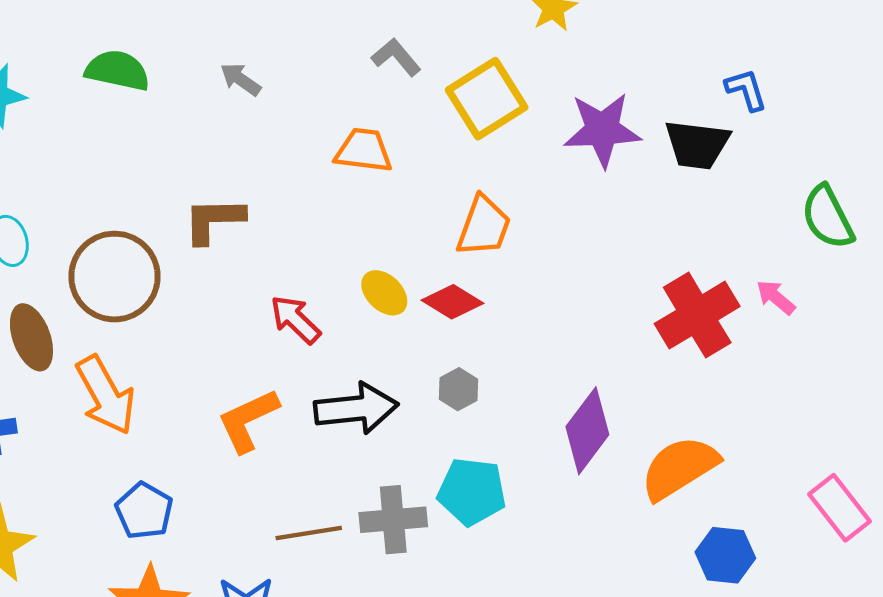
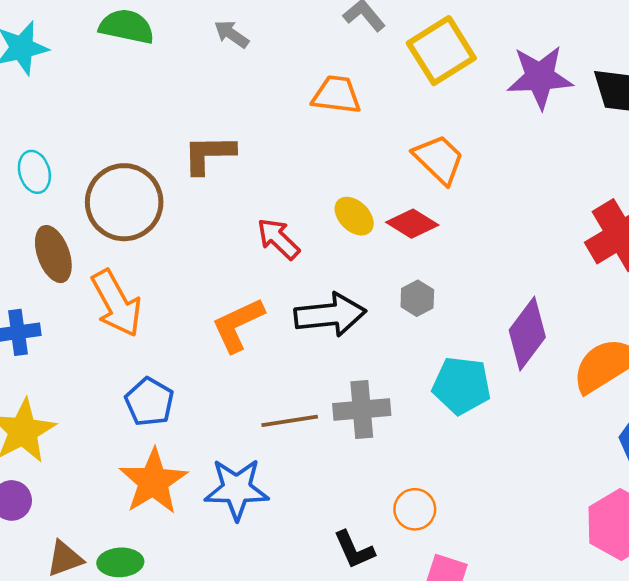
orange trapezoid: (484, 226) -> (439, 159), turned -66
cyan pentagon: (472, 491) -> (462, 385), moved

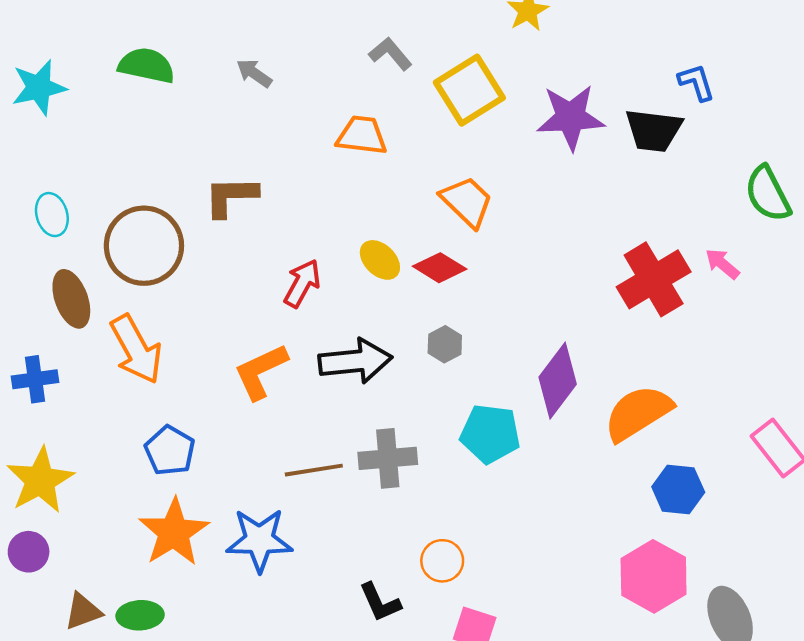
red arrow: (278, 239) -> (302, 283), turned 75

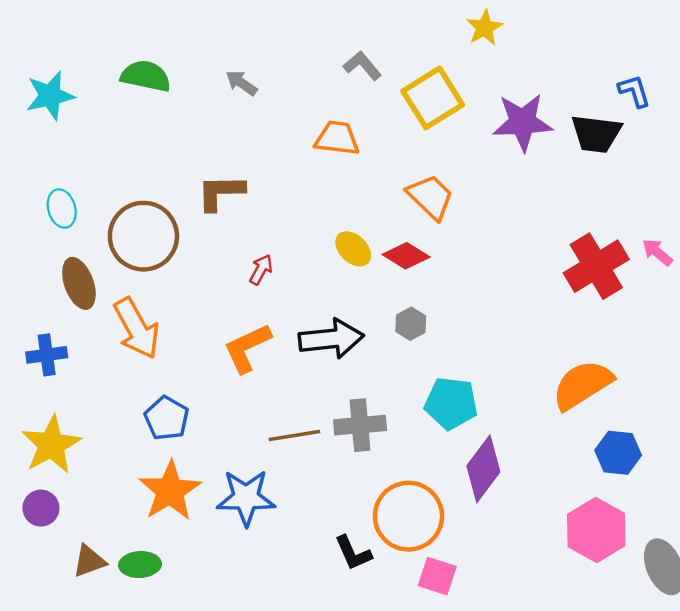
red arrow: (302, 283) -> (261, 270), moved, size x0.7
purple diamond: (558, 381) -> (483, 469), moved
orange circle: (442, 561) -> (408, 516), size x1.8

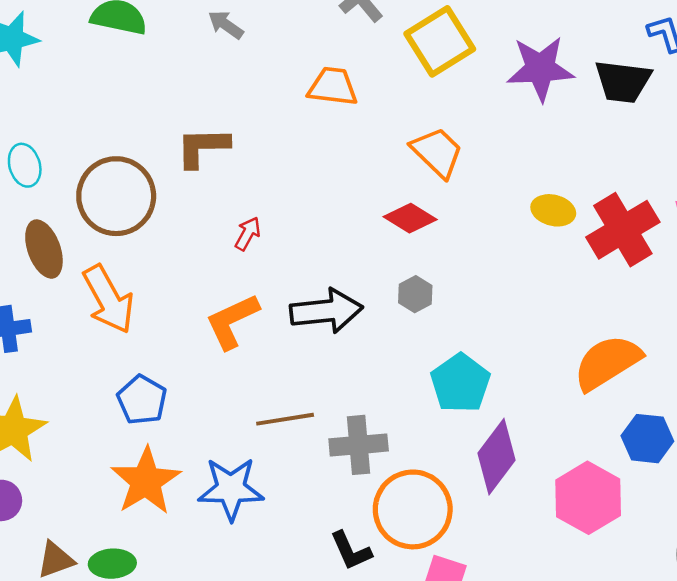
yellow ellipse: (353, 249) -> (553, 210), moved, turned -30
cyan pentagon: (451, 403) -> (460, 383), turned 30
gray cross: (360, 425) -> (359, 445), moved
pink hexagon: (596, 530) -> (588, 498), moved

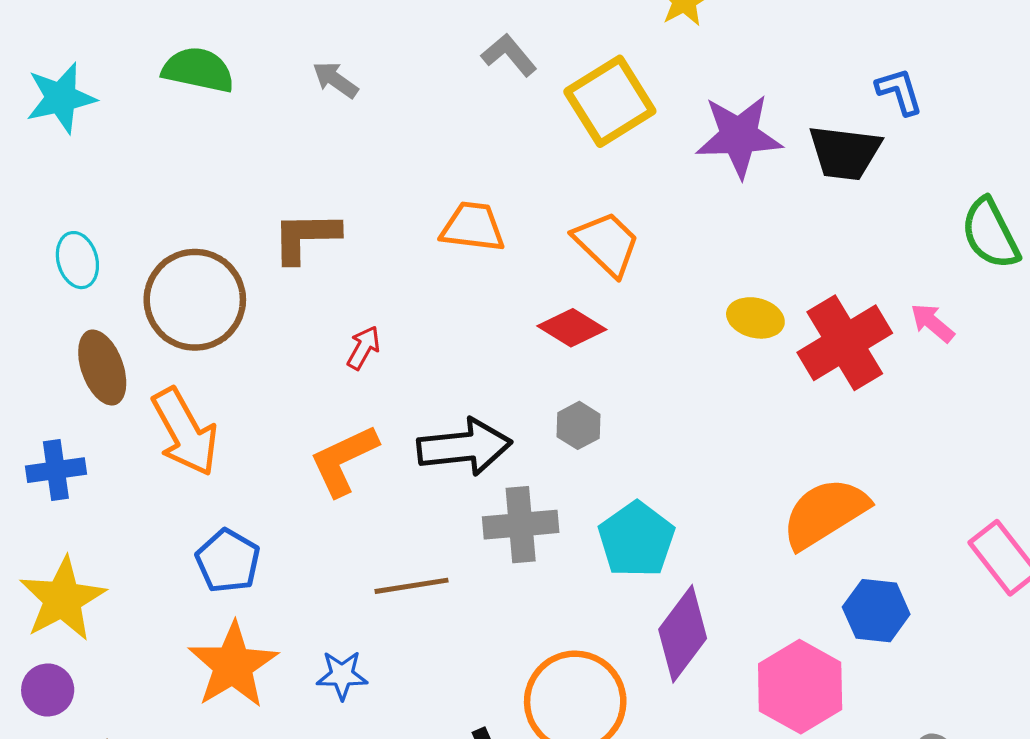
orange trapezoid: (333, 87) -> (473, 227), moved
gray cross: (359, 445) -> (521, 525), moved
blue star: (231, 489) -> (342, 675), size x0.6

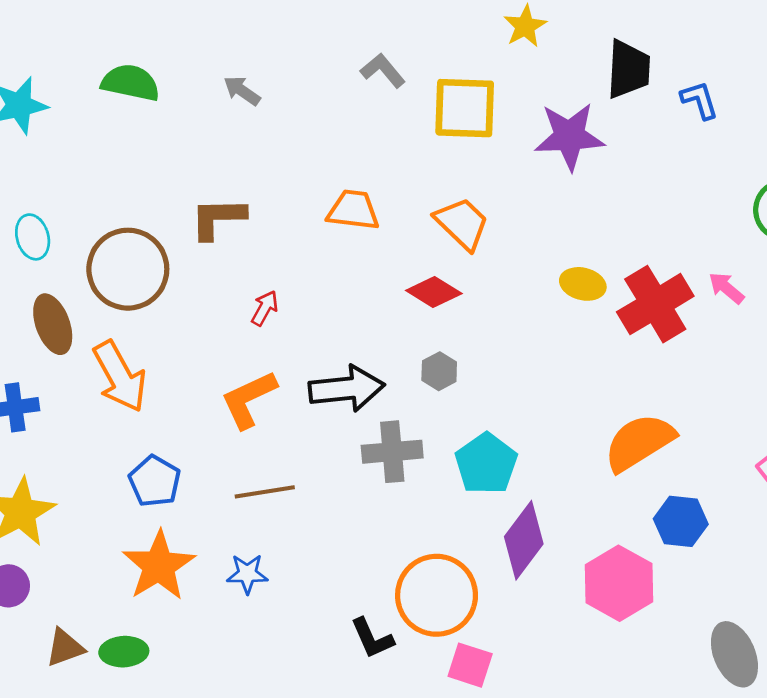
yellow square: (610, 101) -> (465, 108), turned 34
black trapezoid: (845, 153) -> (628, 69), moved, turned -94
brown line: (411, 586) -> (265, 492), moved

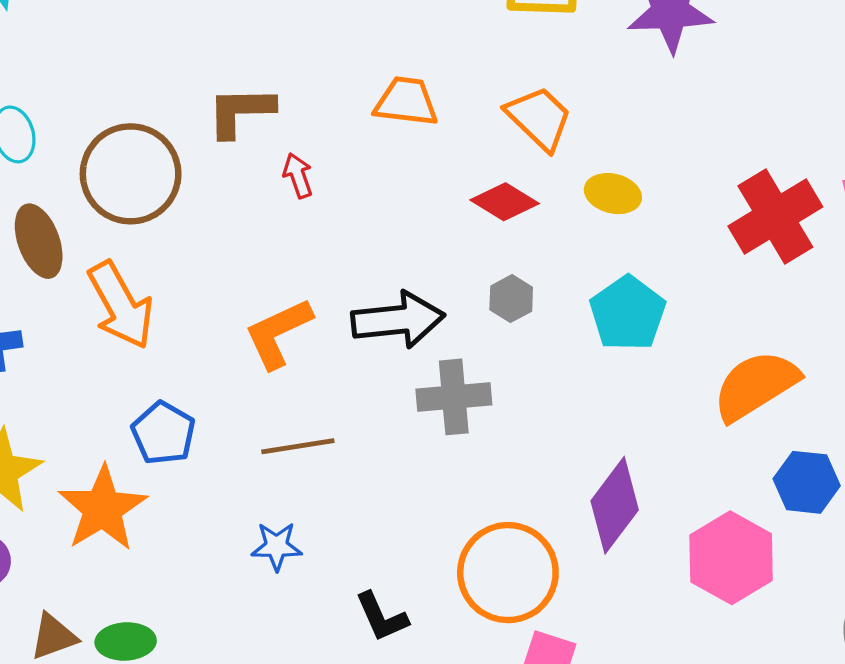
yellow ellipse: (583, 284) -> (613, 194), moved
red arrow: (265, 308) -> (298, 175), moved, turned -48
cyan pentagon: (486, 464) -> (628, 313), moved
orange star: (159, 566) -> (103, 509), moved
black L-shape: (372, 638) -> (382, 617), moved

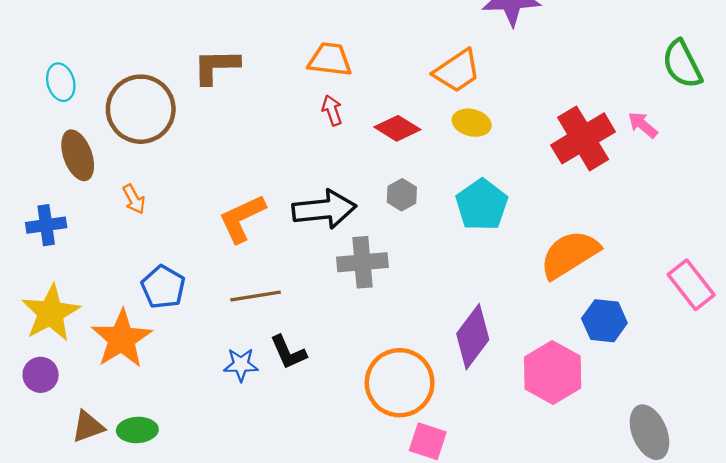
orange trapezoid: (539, 118) -> (457, 71), moved, turned 102
red arrow: (298, 175) -> (332, 110), moved
orange arrow: (121, 305) -> (134, 199), size x0.5
black L-shape: (382, 617) -> (288, 352), moved

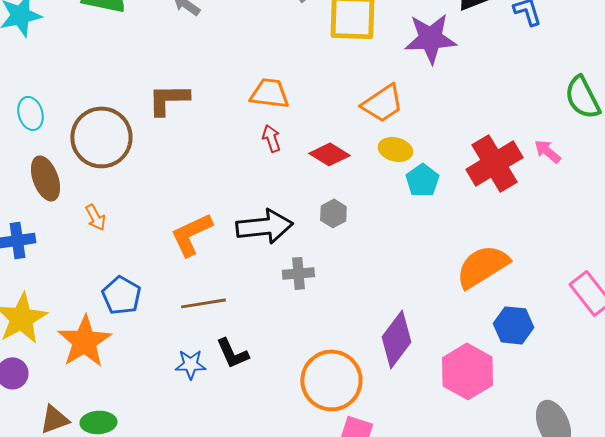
cyan pentagon: (482, 205) -> (422, 180), moved, size x0.7
gray cross: (362, 262) -> (298, 273), size x0.7

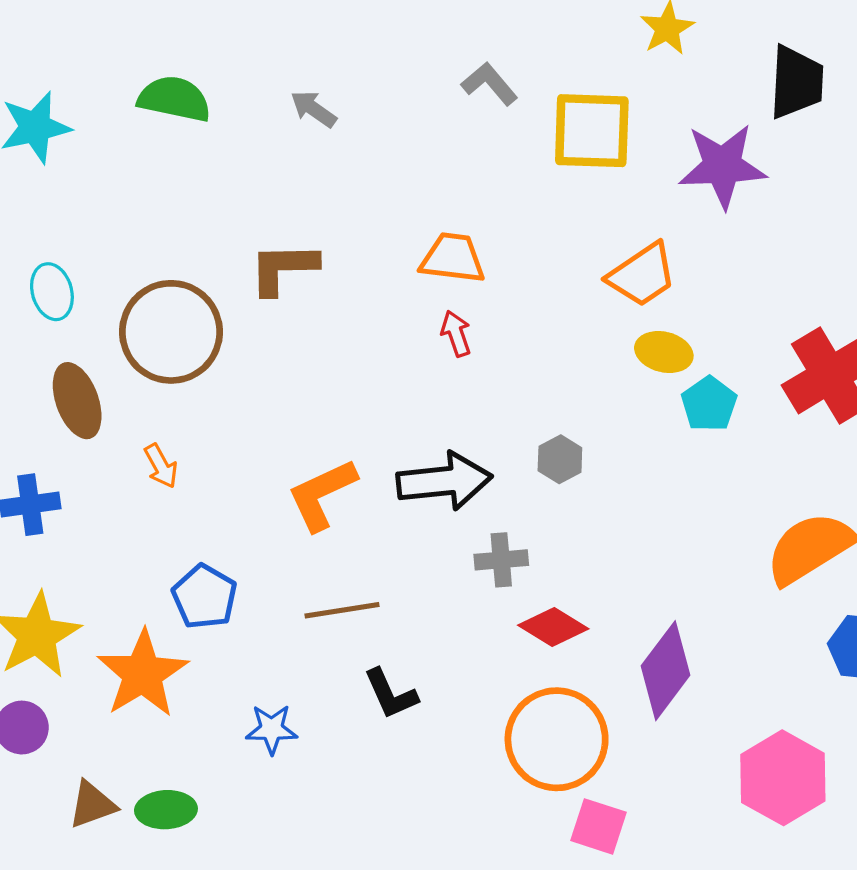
red diamond: (329, 154) -> (553, 627), moved
blue star: (190, 364) -> (272, 729), moved
pink hexagon: (467, 371) -> (783, 778), moved

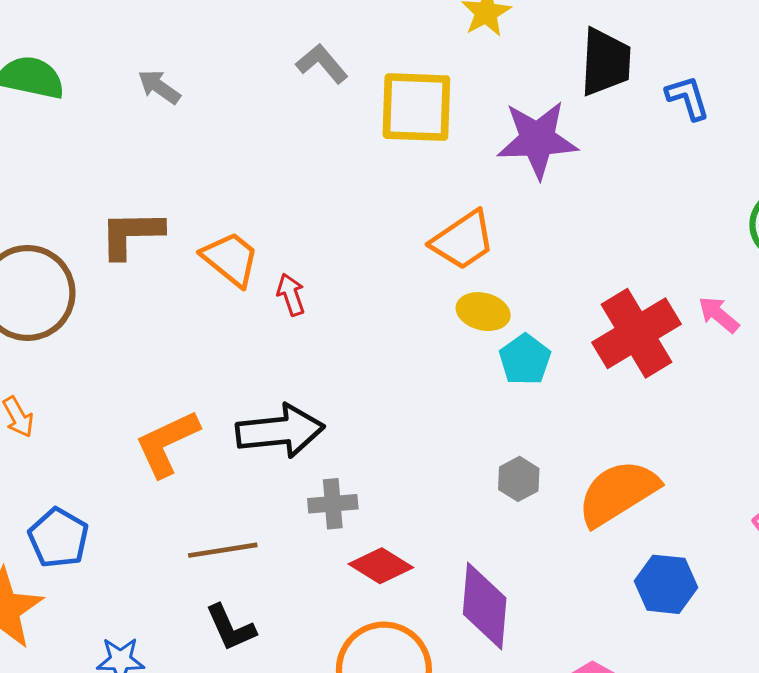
orange trapezoid: (453, 258) -> (230, 259), moved, turned 32
gray hexagon: (560, 459) -> (519, 479), moved
brown line: (342, 610) -> (223, 550), moved
purple diamond: (666, 671) -> (485, 606), turned -32

